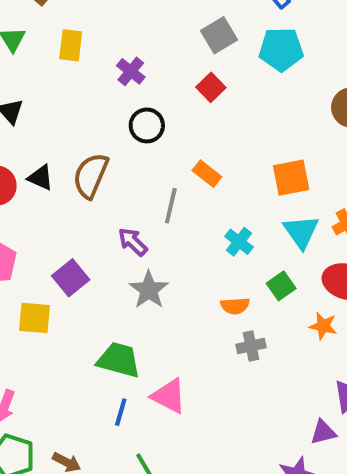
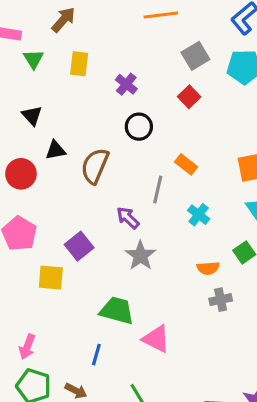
black triangle: (41, 178) -> (56, 150), moved, turned -35
cyan cross: (239, 242) -> (199, 215), moved
blue line: (121, 412) -> (96, 355), moved

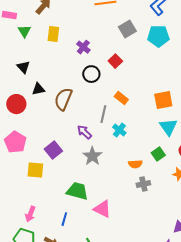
red square: (189, 97) -> (115, 61), moved
cyan cross: (199, 215) -> (119, 130), moved
pink arrow: (27, 347) -> (30, 214), moved

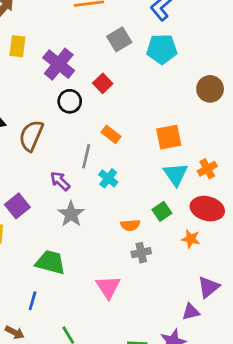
purple cross: (83, 47) -> (59, 64), size x1.6
pink triangle: (102, 209) -> (108, 287), moved, turned 30

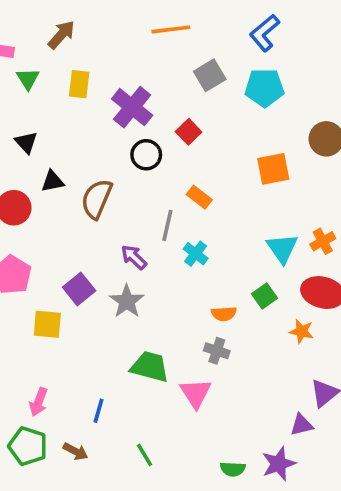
orange square: (169, 137) -> (273, 169), moved
gray star: (71, 214) -> (127, 301), moved
gray cross: (141, 253) -> (217, 351), moved, turned 30
green trapezoid: (50, 262) -> (150, 367), moved

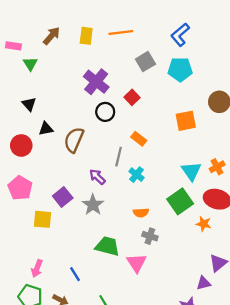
yellow rectangle: (79, 84) -> (86, 36), moved
green square: (264, 296) -> (180, 201), size x1.6
orange semicircle: (224, 314) -> (141, 213), moved
blue line: (99, 411) -> (75, 274), turned -48

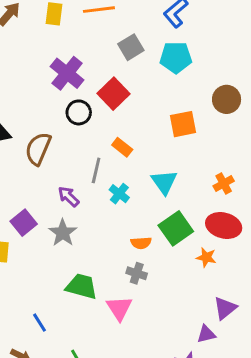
red square: (132, 97) -> (113, 94), size x1.5
cyan triangle: (191, 171) -> (164, 182), moved
orange semicircle: (141, 213) -> (141, 243), moved

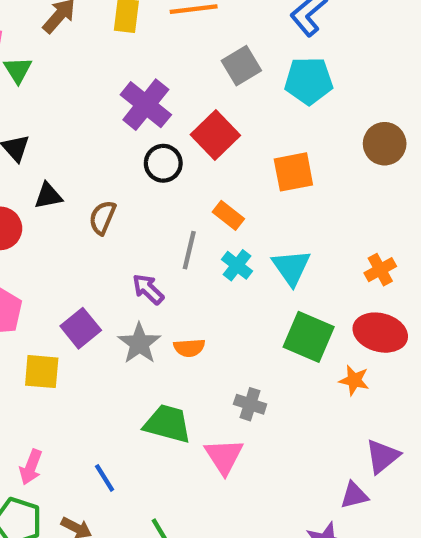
orange square: (183, 124) -> (293, 172), moved
brown semicircle: (38, 149) -> (102, 218), size x0.7
cyan cross: (119, 194) -> (237, 265), moved
green square: (176, 228) -> (309, 337), turned -32
orange semicircle: (141, 243) -> (189, 348), moved

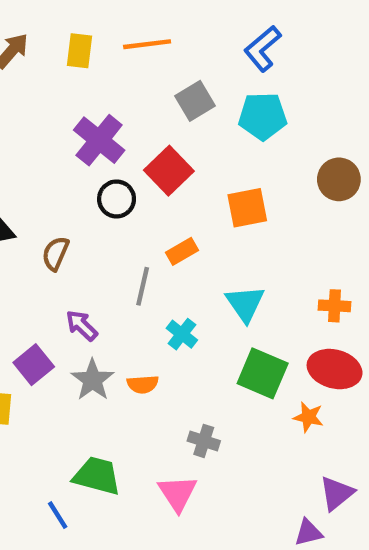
orange rectangle: (228, 215) -> (182, 251), turned -68
cyan cross: (237, 265) -> (182, 334), moved
orange cross: (380, 270) -> (335, 306), turned 32
purple arrow: (148, 289) -> (82, 325), moved
green trapezoid: (168, 424) -> (97, 476), moved

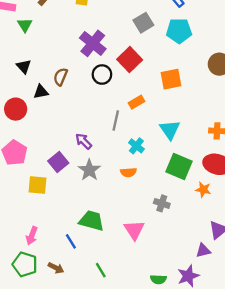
brown semicircle: (55, 253) -> (61, 77), moved
orange semicircle: (143, 384) -> (128, 172), moved
gray cross: (204, 441) -> (162, 203), moved

